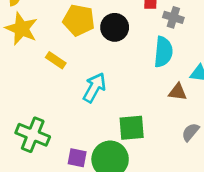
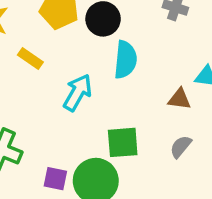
cyan semicircle: (163, 52) -> (125, 60), moved
gray semicircle: (190, 132) -> (181, 147), moved

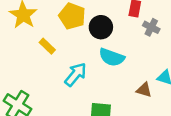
cyan semicircle: (125, 60) -> (112, 57), turned 95

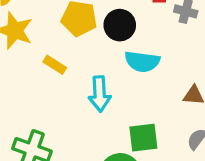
cyan arrow: (76, 74) -> (100, 94), turned 150

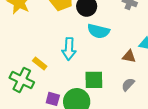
yellow rectangle: (55, 65) -> (40, 63), moved

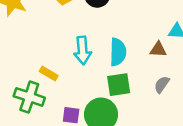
cyan semicircle: (98, 31) -> (118, 52), moved, turned -95

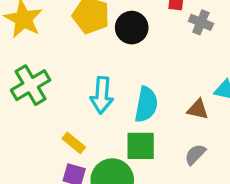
yellow rectangle: (49, 73) -> (74, 143), moved
green cross: (29, 97) -> (31, 85), moved, turned 32

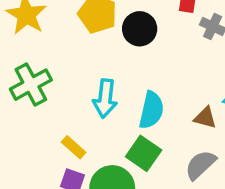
green square: (141, 146) -> (144, 153), turned 32
gray semicircle: (195, 154) -> (201, 165), size x1.4

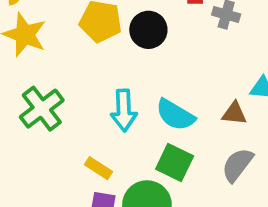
cyan semicircle: (151, 110) -> (175, 115), turned 117

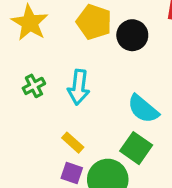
green cross: (42, 109) -> (34, 86), size x0.6
cyan arrow: (124, 110) -> (79, 87), moved

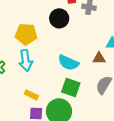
yellow pentagon: (94, 22) -> (26, 34), moved
black circle: (132, 35) -> (59, 18), moved

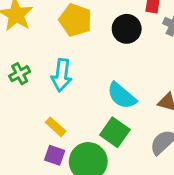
yellow pentagon: (26, 34) -> (75, 20), moved

